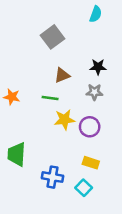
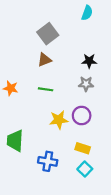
brown triangle: (62, 75) -> (44, 60), moved
yellow star: (64, 120) -> (59, 120), moved
cyan square: (84, 188) -> (85, 169), moved

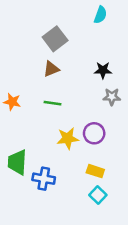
gray star: (86, 84) -> (112, 97), moved
blue cross: (48, 161) -> (44, 179), moved

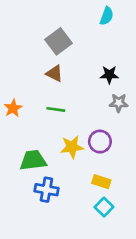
brown triangle: (51, 69) -> (54, 73), turned 48
orange star: (12, 102) -> (13, 108), turned 30
green trapezoid: (17, 162) -> (33, 160), moved, turned 80

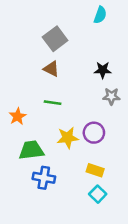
orange star: (13, 108) -> (18, 116), moved

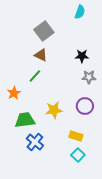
green line: (53, 103) -> (35, 76), moved, turned -56
purple circle: (94, 133) -> (85, 106), moved
blue cross: (44, 178) -> (35, 142), turned 30

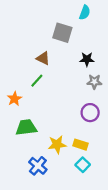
gray square: (44, 31) -> (62, 33), moved, turned -36
yellow star: (54, 110) -> (57, 145), moved
blue cross: (35, 142) -> (38, 166), moved

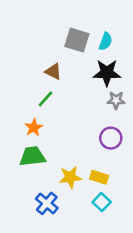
cyan semicircle: (85, 12) -> (106, 41), moved
black star: (87, 59) -> (107, 73), size x1.5
orange star: (14, 99) -> (34, 128), moved

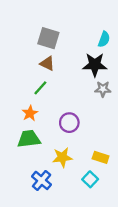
gray square: (77, 40) -> (48, 38), moved
cyan semicircle: (106, 41) -> (104, 39), moved
purple circle: (111, 138) -> (69, 123), moved
yellow rectangle: (99, 177) -> (101, 157), moved

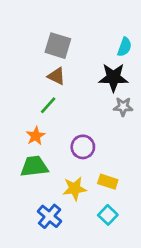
yellow rectangle: (101, 157) -> (108, 182), moved

